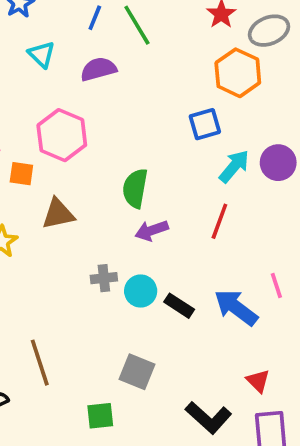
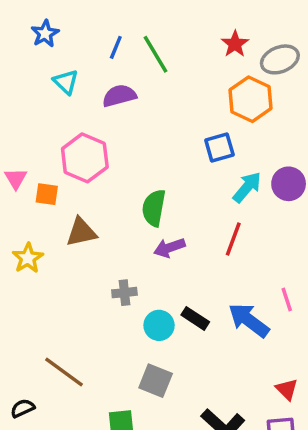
cyan circle: (141, 291) -> (159, 325), moved
brown line: (40, 363) -> (64, 372), turned -36
red triangle: (258, 381) -> (287, 389), moved

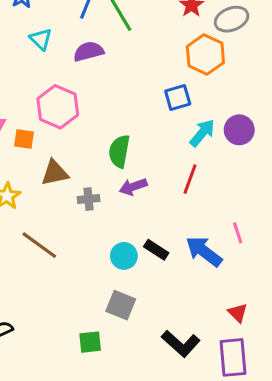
gray cross: (124, 293) -> (89, 199), moved
brown line: (64, 372) -> (39, 245), moved

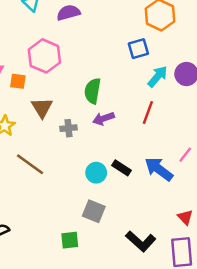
brown triangle: (55, 173) -> (42, 108), turned -50
pink line: (238, 233) -> (185, 155), turned 56

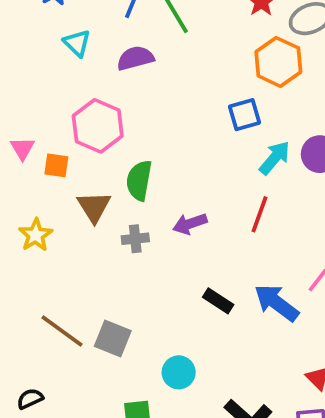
green semicircle: (93, 91) -> (139, 180), moved
brown line: (30, 164) -> (62, 331), moved
cyan circle: (96, 173) -> (179, 372), moved
gray square: (94, 211) -> (113, 338), moved

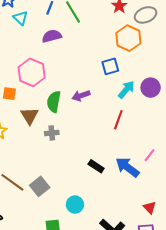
cyan triangle: (77, 43) -> (20, 18), moved
purple arrow: (190, 224) -> (81, 96), moved
gray square: (113, 338) -> (40, 186), turned 30

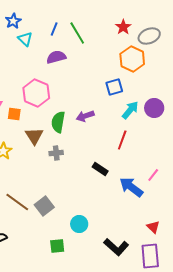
black rectangle: (96, 166) -> (100, 169), moved

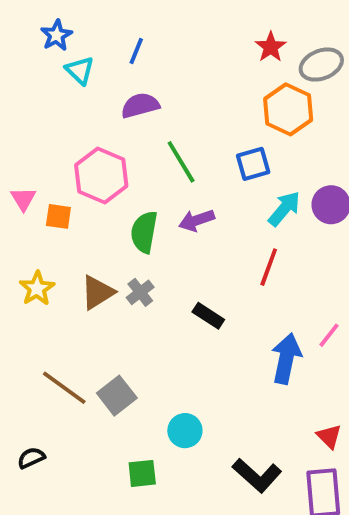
green line: (77, 33) -> (181, 162), moved
brown triangle: (34, 136) -> (97, 292), moved, turned 30
gray cross: (56, 153) -> (140, 292), turned -32
black rectangle: (100, 169) -> (208, 316), moved
blue arrow: (131, 187) -> (286, 359), turned 65

